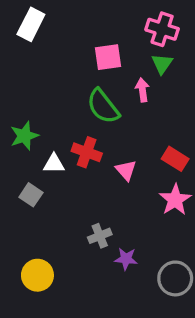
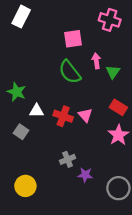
green triangle: (162, 64) -> (113, 72), moved
green star: (24, 136) -> (17, 92), turned -30
red cross: (87, 152) -> (63, 116), moved

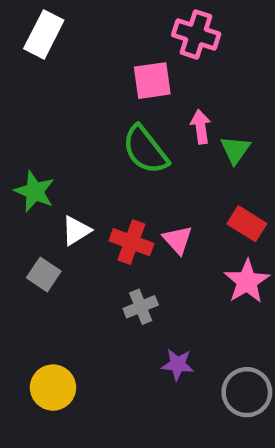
pink cross: (110, 20) -> (196, 34), moved
white triangle: (37, 111) -> (76, 231), turned -32
gray cross: (68, 159) -> (141, 307), moved

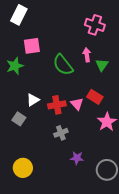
pink cross: (196, 34) -> (95, 25), moved
pink square: (152, 81) -> (32, 46), moved
green star: (35, 191) -> (15, 66), moved, turned 30
red rectangle: (247, 224) -> (95, 97), moved
red cross: (131, 242) -> (57, 105), turned -30

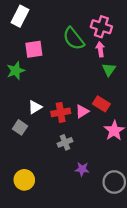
pink arrow: (87, 55) -> (100, 49), moved
green semicircle: (63, 65) -> (74, 39), moved
pink triangle: (77, 104) -> (82, 111), turned 40

